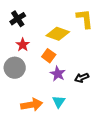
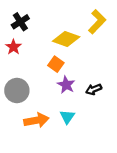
yellow L-shape: (85, 19) -> (97, 22), turned 50
red star: (23, 45) -> (13, 47), moved
gray circle: (15, 68) -> (17, 90), moved

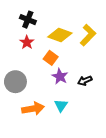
black cross: (20, 22) -> (28, 20), moved, turned -35
yellow L-shape: (97, 22) -> (88, 35), moved
red star: (13, 47) -> (27, 42), moved

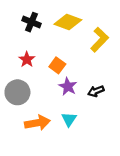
yellow diamond: (60, 35) -> (68, 22), moved
red star: (27, 42) -> (27, 60), moved

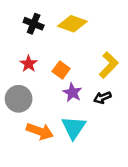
yellow L-shape: (99, 40) -> (109, 65), moved
cyan triangle: (69, 119) -> (74, 128), size x1.5
orange arrow: (37, 123) -> (40, 131), turned 30

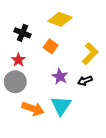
black cross: (34, 24) -> (23, 33), moved
red star: (29, 64) -> (18, 60), moved
orange square: (61, 70) -> (51, 46), moved

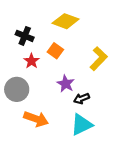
red star: (18, 60) -> (31, 61), moved
black arrow: (85, 81) -> (82, 98), moved
cyan triangle: (61, 106) -> (82, 125), moved, turned 30

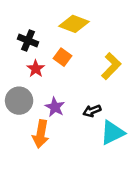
purple star: (66, 84) -> (55, 107), moved
orange arrow: (36, 119) -> (41, 134), turned 80
cyan triangle: (82, 125) -> (112, 133), moved

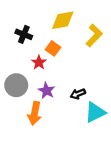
yellow diamond: (74, 24) -> (63, 20), turned -30
yellow L-shape: (111, 66) -> (94, 35), moved
red star: (36, 69) -> (39, 63), moved

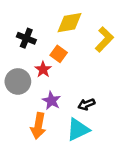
gray circle: (16, 85) -> (18, 81), moved
cyan triangle: (95, 112) -> (78, 130), moved

